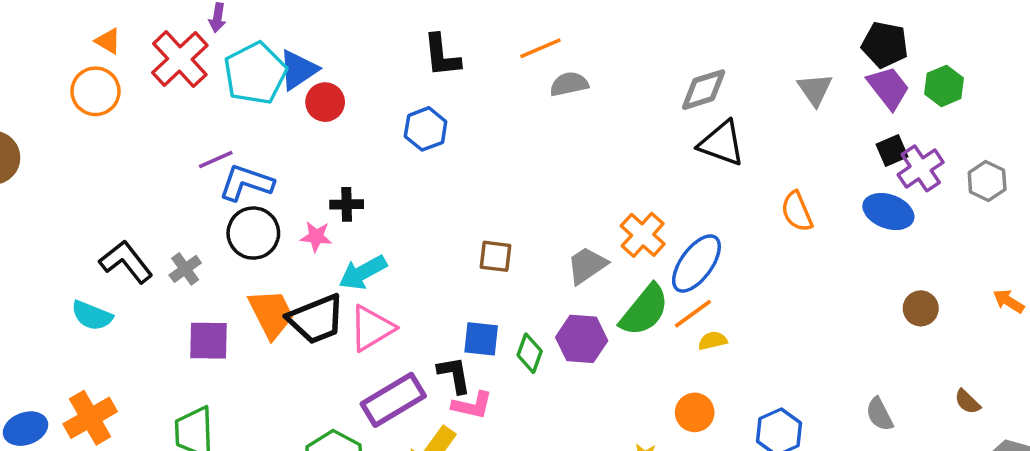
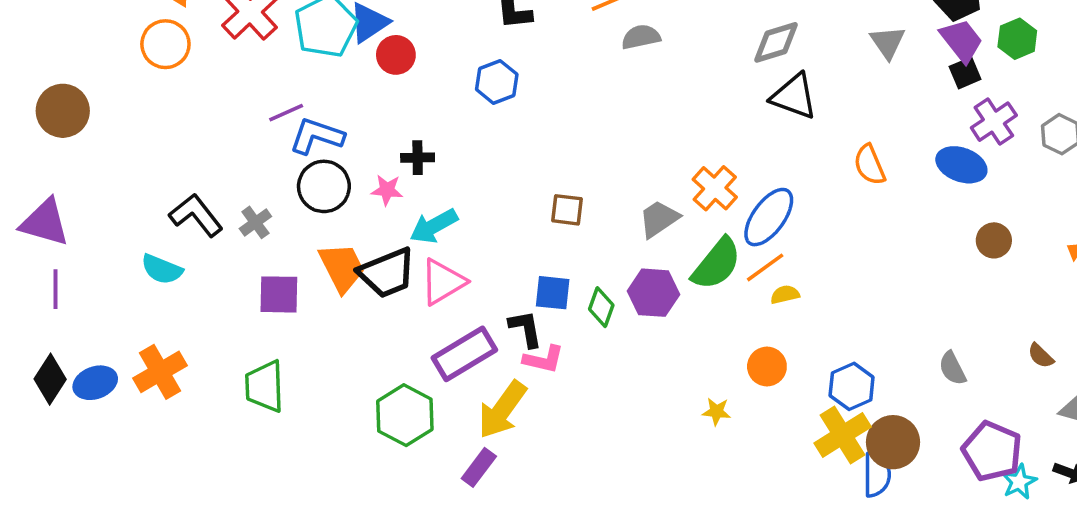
black square: (892, 151) -> (965, 73), moved
brown circle: (921, 308) -> (994, 240), moved

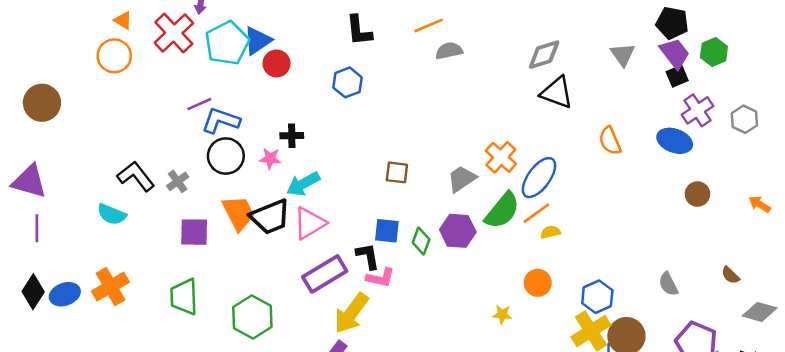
green hexagon: (405, 415) -> (252, 317), moved

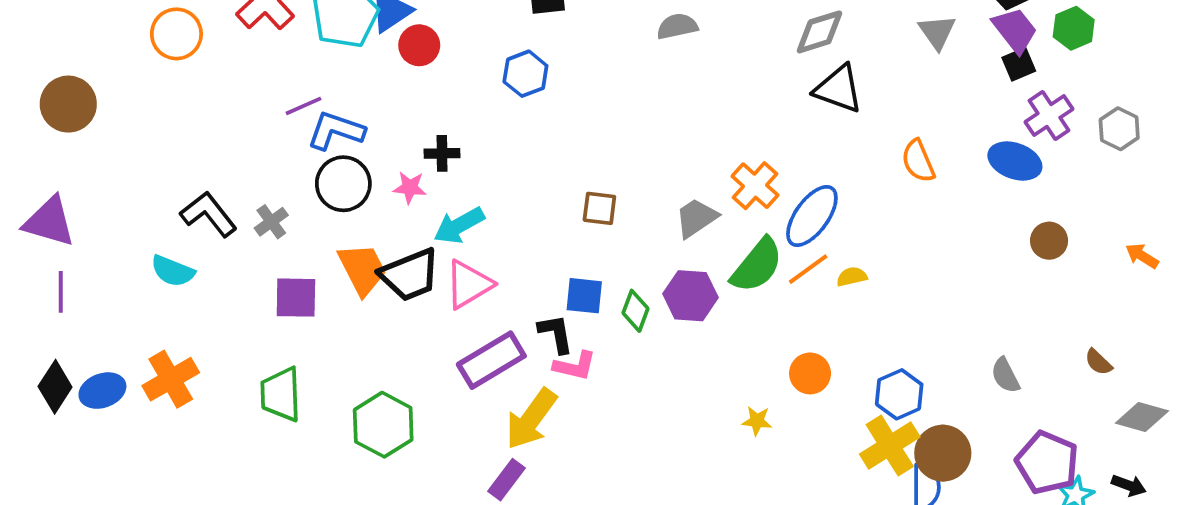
yellow semicircle: (550, 232) -> (852, 277), moved

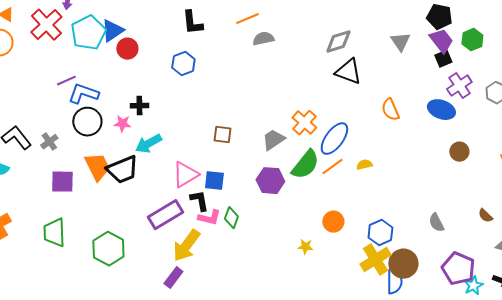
yellow semicircle: (852, 277) -> (364, 165), moved
pink triangle: (469, 284) -> (185, 175), moved
green diamond: (635, 311) -> (231, 218), moved

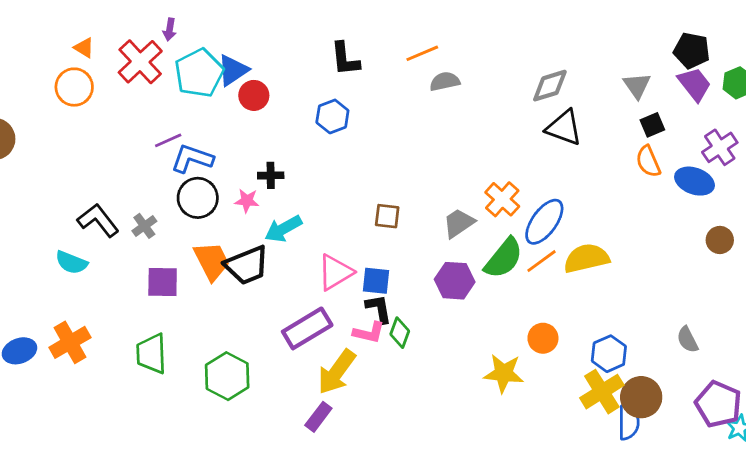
black square: (443, 59) -> (652, 125), moved
orange semicircle: (390, 110) -> (648, 161), moved
yellow semicircle: (364, 165) -> (586, 258), size x2.0
black L-shape: (199, 201) -> (379, 309), moved
yellow star: (305, 247) -> (504, 373), size x1.8

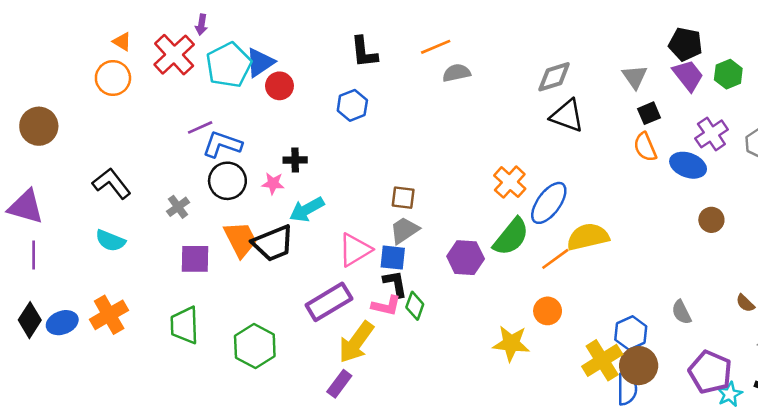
black L-shape: (98, 220) -> (112, 183), moved
gray trapezoid: (459, 223) -> (404, 230), moved
orange line: (542, 261) -> (555, 259), moved
blue hexagon: (609, 354) -> (631, 333), moved

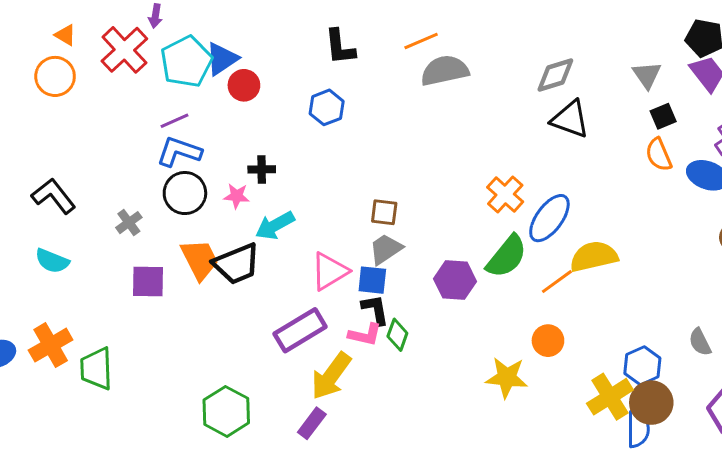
gray semicircle: (456, 73) -> (445, 71), size x1.5
purple line: (200, 127) -> (175, 121), moved
green trapezoid: (185, 325) -> (96, 369), moved
green hexagon: (255, 346) -> (226, 411), moved

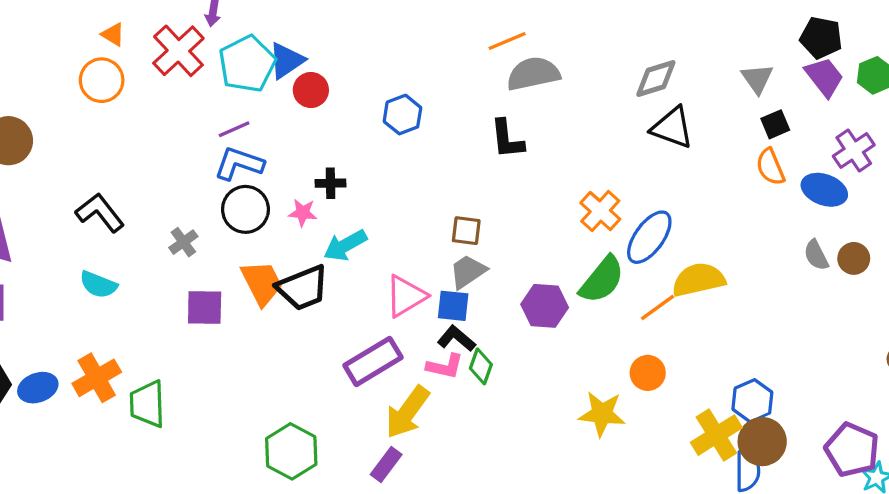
black L-shape: (340, 47) -> (507, 139), moved
black L-shape: (375, 310) -> (456, 339), turned -40
gray semicircle: (700, 342) -> (816, 255), moved

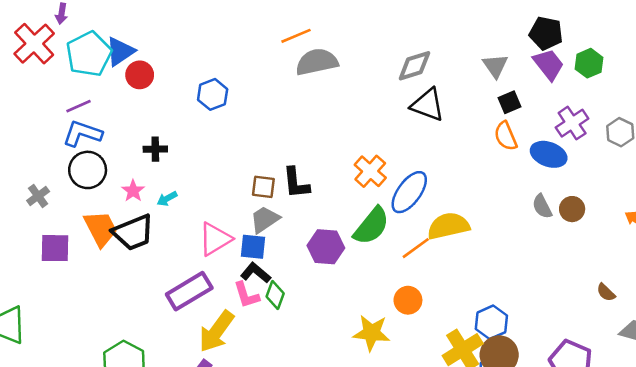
black L-shape: (507, 139) -> (296, 183), moved
pink star: (303, 213) -> (133, 191), moved, turned 30
cyan arrow: (345, 245) -> (167, 199), size x0.6
pink L-shape: (445, 366) -> (246, 295), turned 60

